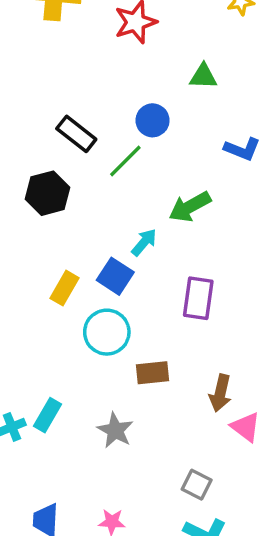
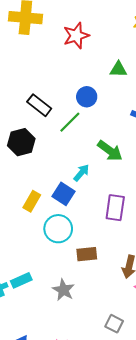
green arrow: (190, 207) -> (110, 151), turned -115
cyan rectangle: (48, 415) -> (21, 280), turned 36

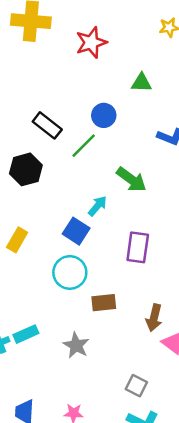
yellow rectangle: (32, 201) -> (17, 240), moved

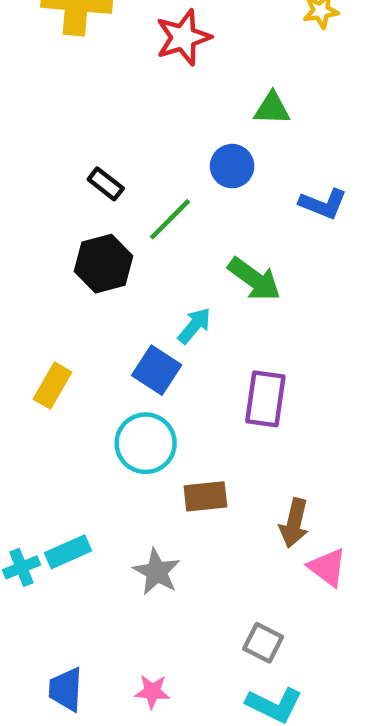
blue circle: (104, 115) -> (232, 166), moved
black rectangle: (47, 125) -> (106, 184), size x0.7
black hexagon: (26, 169) -> (103, 264), moved

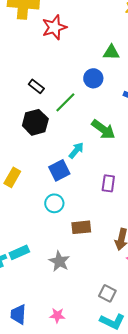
red star: (183, 37) -> (54, 27), moved
blue square: (157, 370) -> (59, 170), turned 30
purple rectangle: (265, 399) -> (108, 183), size x0.7
cyan circle: (146, 443) -> (54, 203), size x0.7

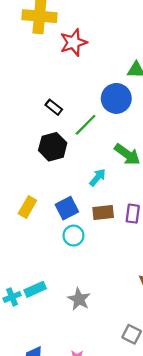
blue circle: (93, 78) -> (116, 98), size x1.4
blue square: (59, 170) -> (67, 208), moved
brown rectangle: (81, 227) -> (103, 213), moved

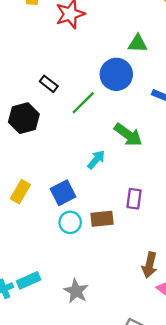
black hexagon: (53, 147) -> (24, 118), moved
brown rectangle: (103, 213) -> (102, 219), moved

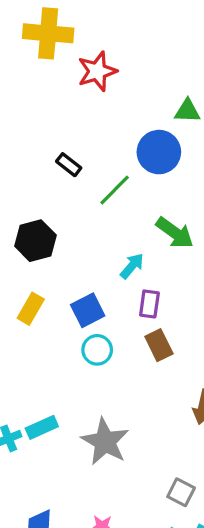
black hexagon: (24, 118) -> (35, 241), moved
purple rectangle: (134, 199) -> (149, 304), moved
brown rectangle: (102, 219) -> (159, 345), moved, turned 70
gray star: (76, 291) -> (105, 442), size x1.4

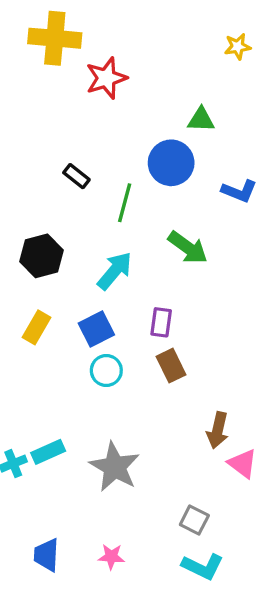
green line: (115, 190) -> (125, 203), turned -30
cyan arrow: (132, 266) -> (115, 271), moved, size x1.4

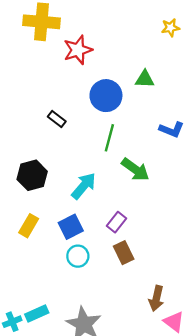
blue circle: (171, 163) -> (106, 96), moved
green line: (125, 203) -> (109, 138), moved
purple rectangle: (161, 322) -> (117, 222), turned 30

